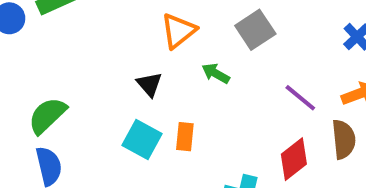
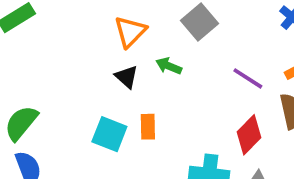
black triangle: (149, 84) -> (126, 77), moved

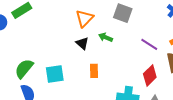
gray square: (200, 22) -> (123, 13), turned -30
cyan square: (109, 134) -> (55, 74), moved, turned -30

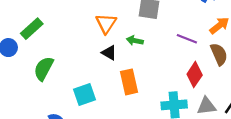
green semicircle: (24, 69) -> (44, 68), moved
orange rectangle: (94, 71) -> (129, 82), size x1.5

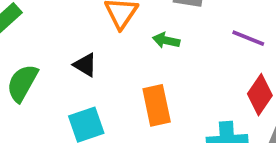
black triangle: (109, 53) -> (85, 65), moved

